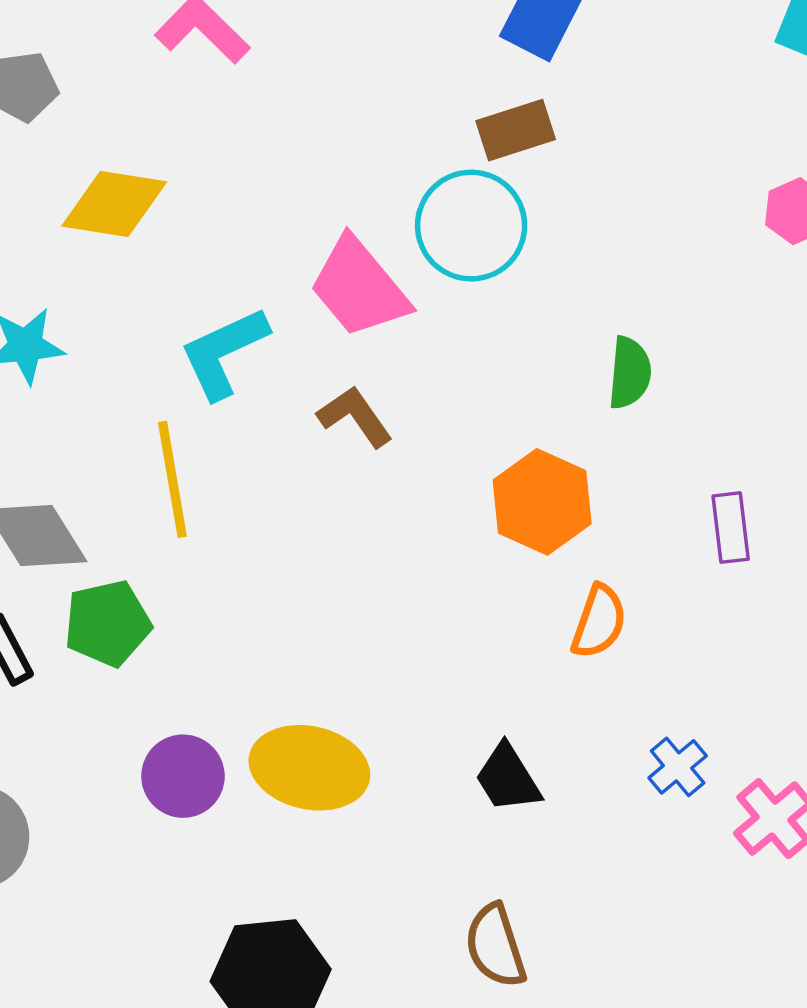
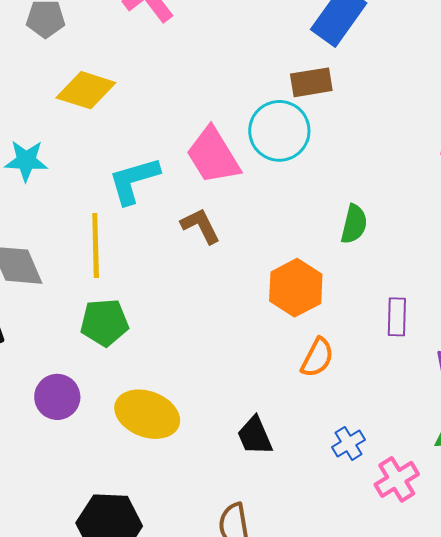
green pentagon: (108, 623) -> (104, 322), moved
purple circle: (183, 776) -> (57, 397), moved

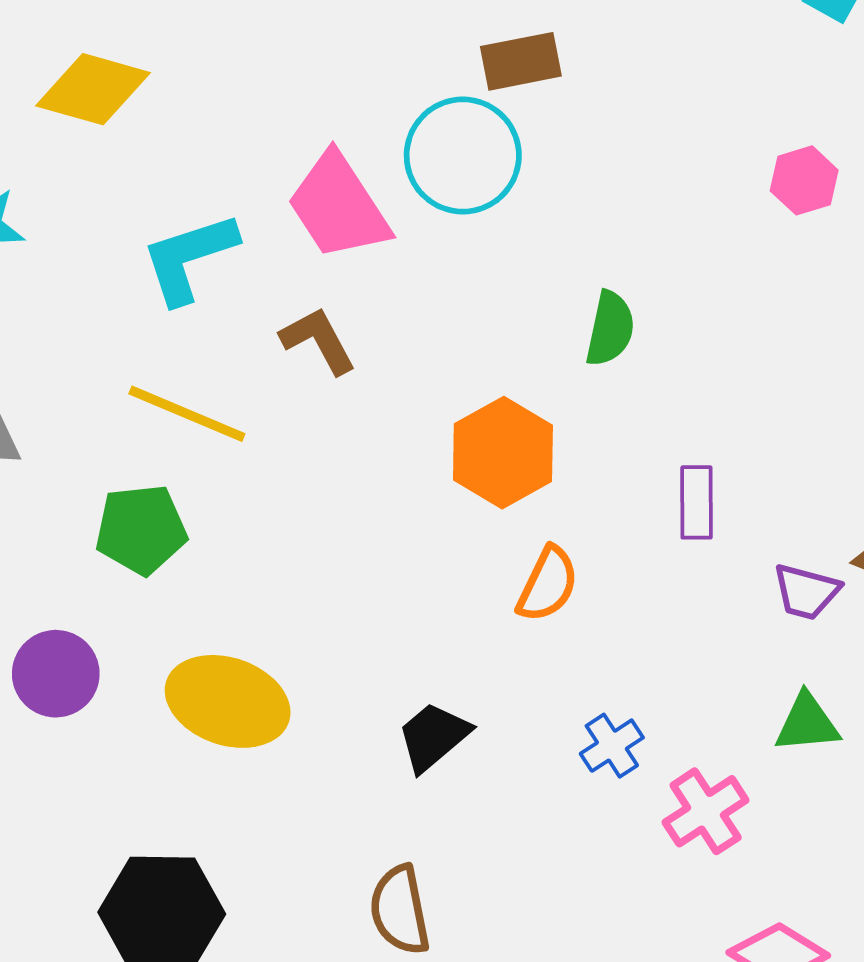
yellow line: (96, 245) -> (187, 414), moved, turned -64
black trapezoid: (255, 436) -> (433, 737), turned 75

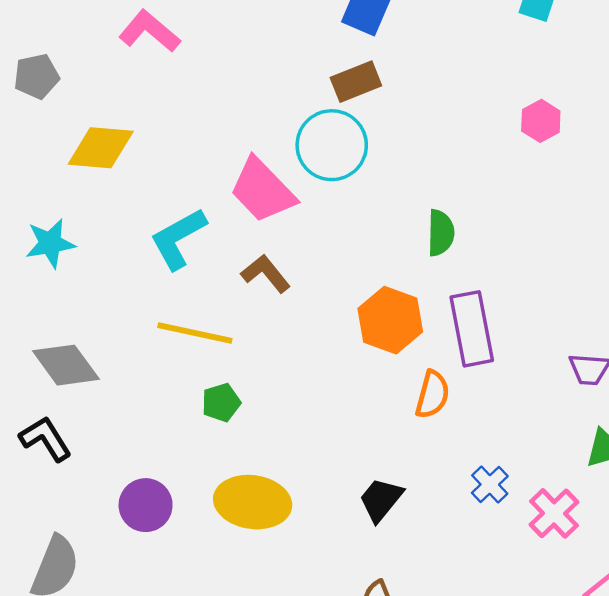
purple rectangle: (697, 502) -> (472, 329), moved, size x1.6
green pentagon: (141, 529) -> (221, 403), moved, size x0.7

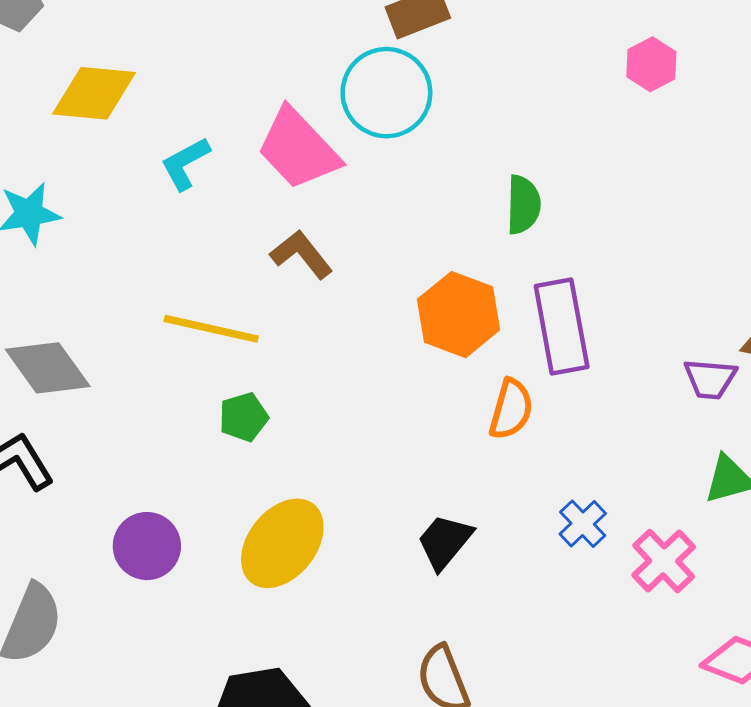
cyan L-shape: (178, 239) -> (185, 164), moved, size x0.7
yellow ellipse: (253, 502) -> (282, 543), turned -60

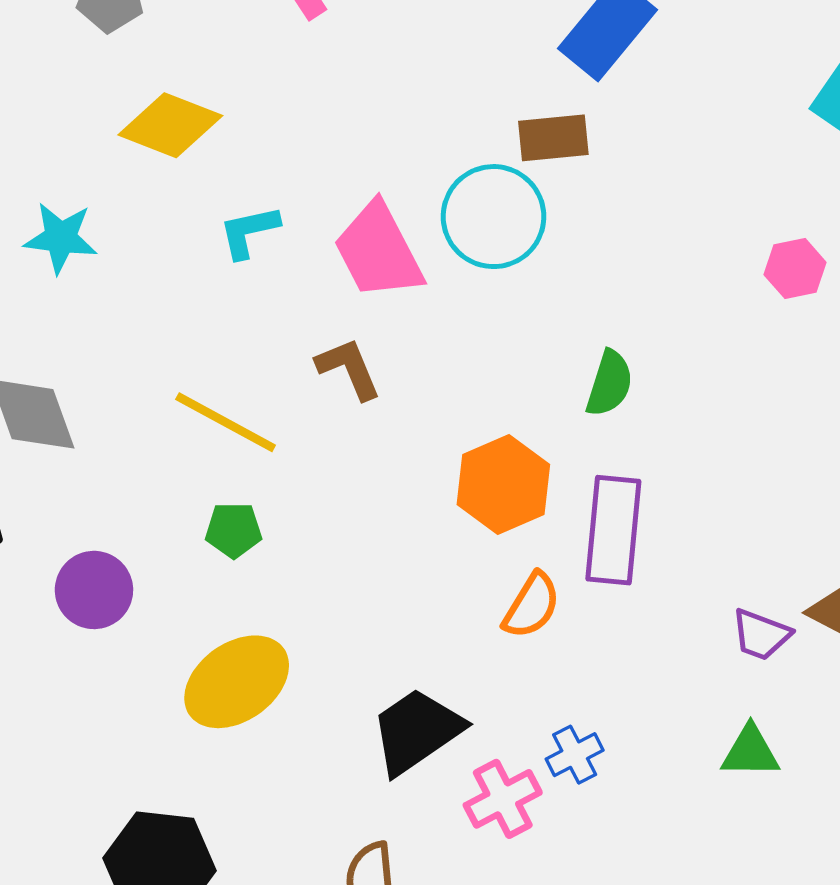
black trapezoid: (445, 542) -> (417, 731), size x1.4
purple circle: (147, 546) -> (94, 590), moved
pink cross: (664, 561) -> (503, 799), moved

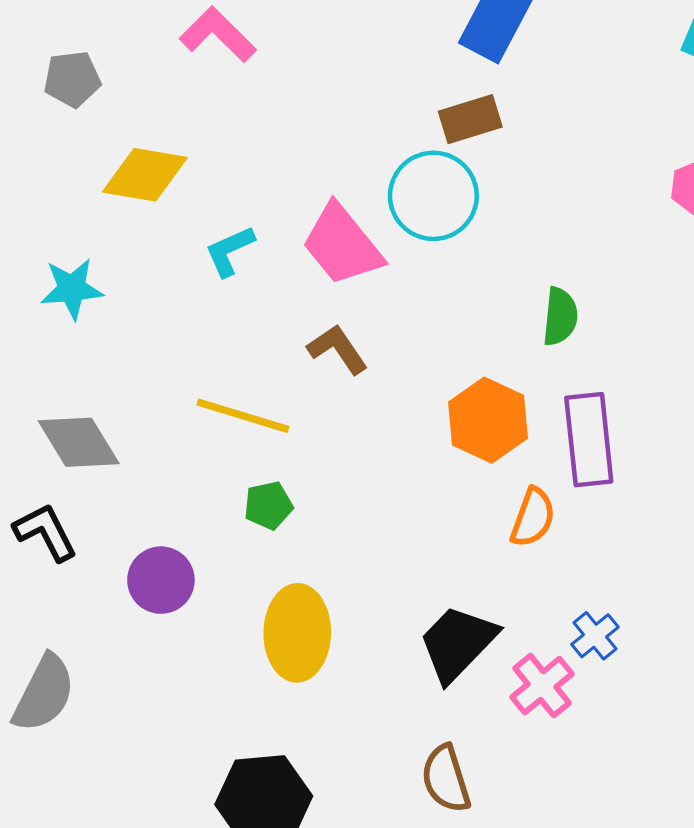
yellow ellipse: (237, 682) -> (297, 633), turned -42

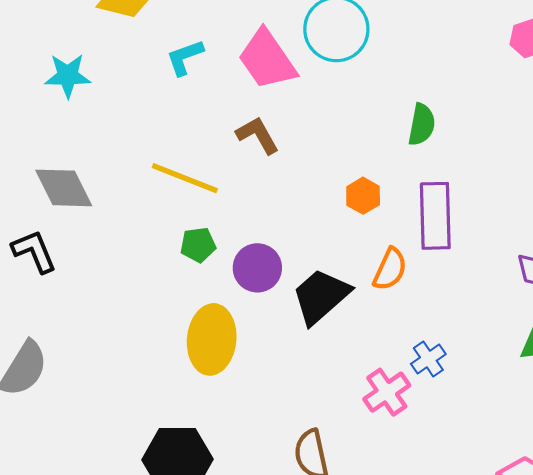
orange hexagon: (488, 420) -> (363, 196), size x0.6
purple circle: (161, 580) -> (257, 268), moved
black trapezoid: (458, 643) -> (321, 296), moved

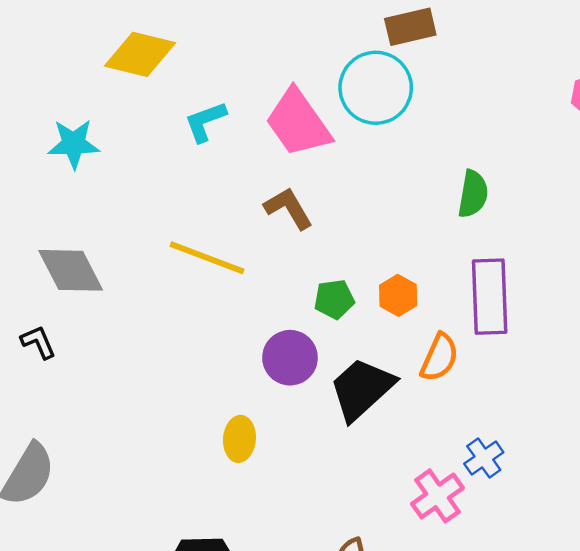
orange hexagon: (363, 196) -> (398, 295), moved
green pentagon: (198, 245) -> (334, 299), moved
black L-shape: (34, 251) -> (38, 342), size x0.7
yellow ellipse: (212, 339) -> (239, 439), size x0.6

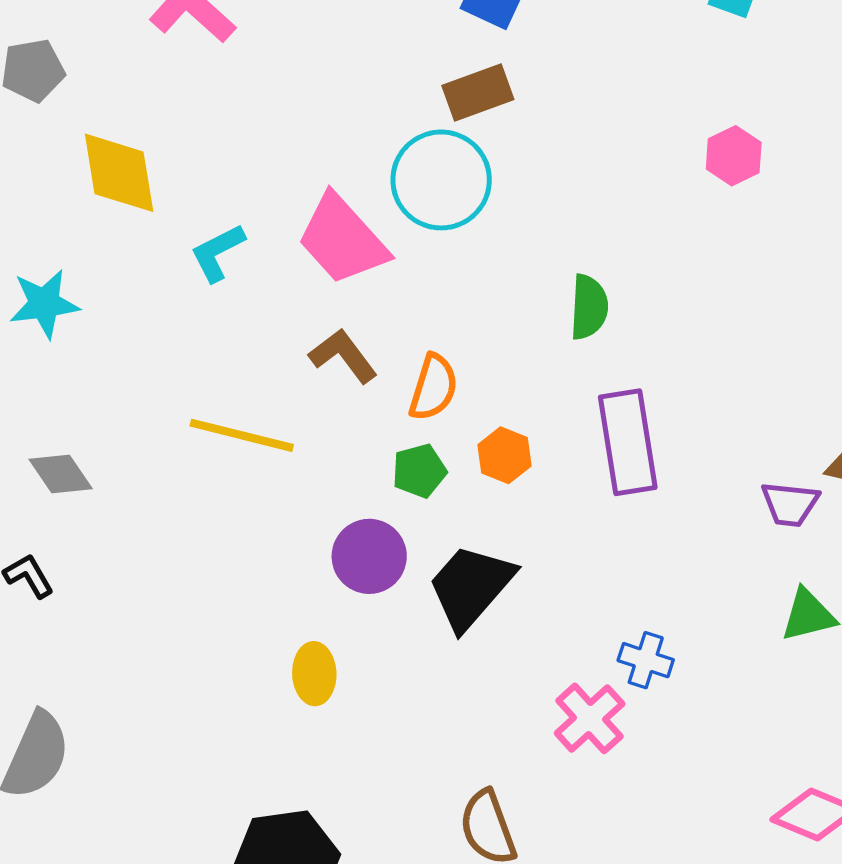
yellow diamond: (140, 54) -> (119, 173), turned 74
gray diamond: (71, 270) -> (61, 474), size x0.7
orange semicircle: (439, 357) -> (433, 387), moved
blue cross: (484, 458) -> (646, 660), turned -30

